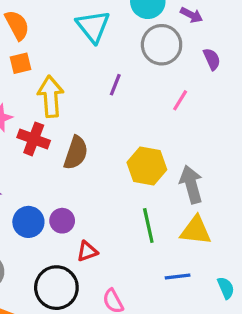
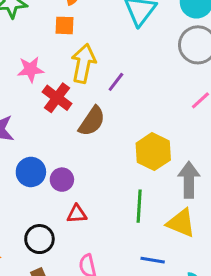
purple line: (115, 85) -> (116, 82), moved
black circle: (56, 288) -> (39, 239), size x0.7

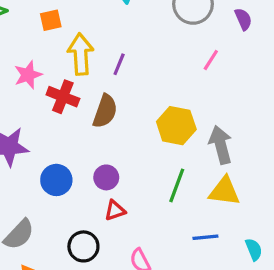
purple circle: (62, 180) -> (106, 177), moved
green line: (139, 206) -> (177, 185), turned 32

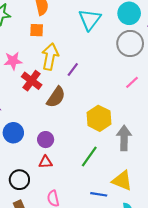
yellow triangle: (224, 191) -> (122, 181), moved

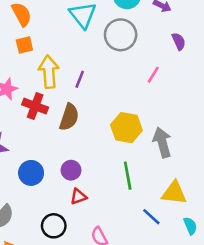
gray circle: (130, 43) -> (121, 35), moved
green line: (89, 157) -> (128, 176), turned -30
blue line: (99, 194) -> (151, 217), turned 49

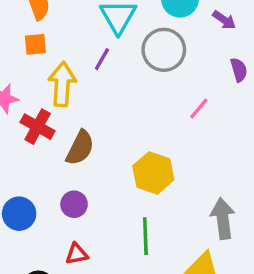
purple line: (80, 79) -> (102, 59), moved
gray arrow: (162, 142) -> (223, 219), moved
purple circle: (71, 170) -> (74, 204), moved

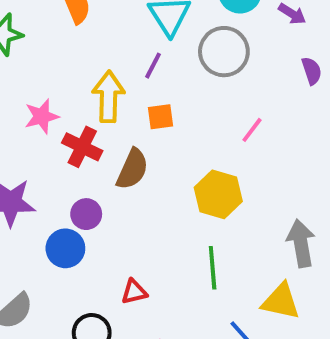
orange square: (35, 44) -> (161, 117), moved
pink line: (199, 109) -> (252, 130), moved
purple circle: (74, 204) -> (86, 214), moved

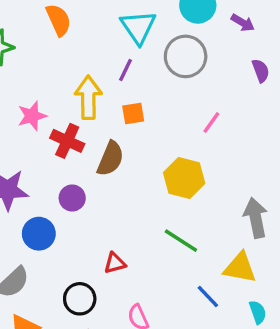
blue circle: (65, 248) -> (39, 234), moved
green line: (213, 268) -> (181, 241), turned -51

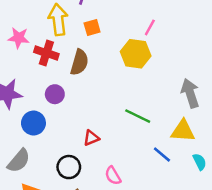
pink star: (32, 116) -> (19, 38), turned 30
yellow hexagon: (184, 178) -> (136, 54), moved

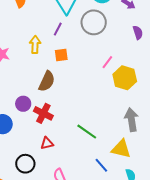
yellow arrow: (58, 20) -> (35, 45), size x0.7
red cross: (46, 53) -> (43, 113), moved
yellow hexagon: (136, 54) -> (125, 78), moved

